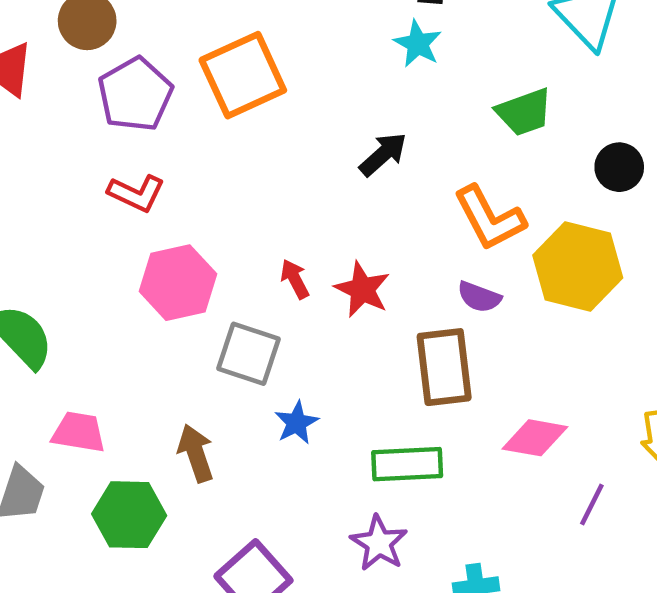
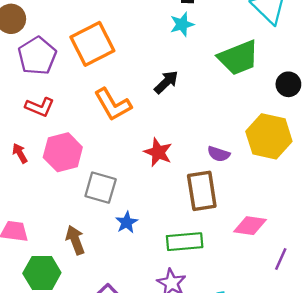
cyan star: (418, 44) -> (182, 24), turned 30
green trapezoid: (524, 112) -> (238, 58), size x1.4
orange L-shape: (490, 218) -> (113, 104), moved
red arrow: (295, 279) -> (20, 153), moved

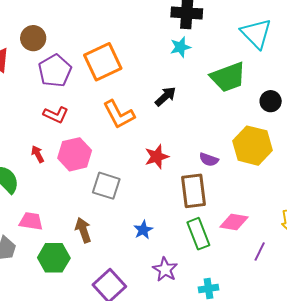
red star: (158, 152) -> (157, 157), turned 30
blue star: (127, 222) -> (143, 230), moved
green rectangle: (185, 242) -> (198, 234), moved, turned 72

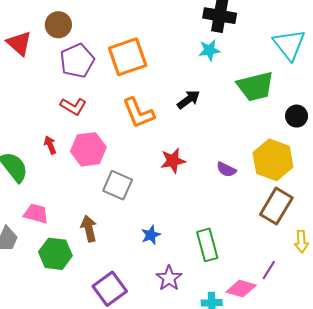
brown rectangle: (193, 191) -> (276, 206), moved, turned 32
pink diamond: (234, 222) -> (241, 289), moved

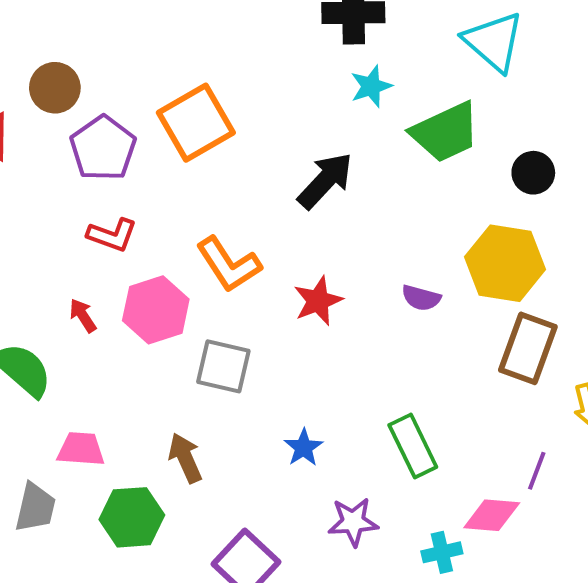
cyan star: (209, 50) -> (371, 86), moved
black arrow: (189, 99) -> (325, 181), size x1.4
orange L-shape: (138, 113) -> (229, 264), moved
purple star: (169, 278) -> (353, 522), turned -30

